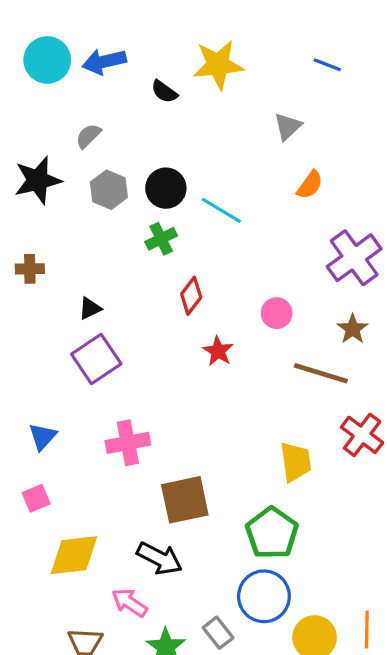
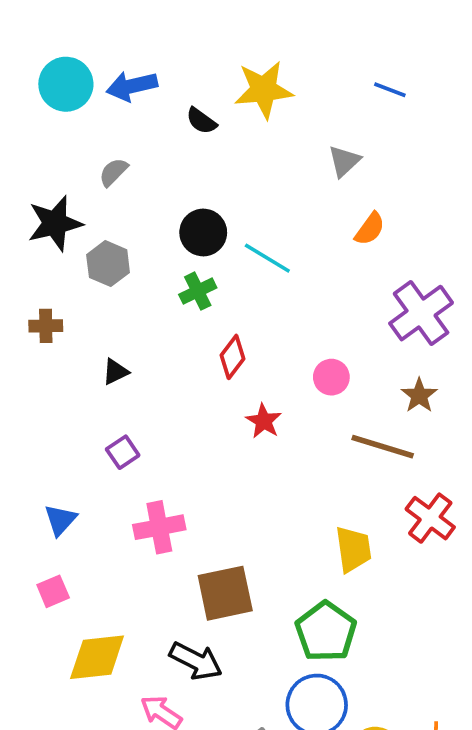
gray hexagon: (109, 190) -> (108, 264), moved
purple square: (96, 359) -> (123, 452), moved, size x0.6

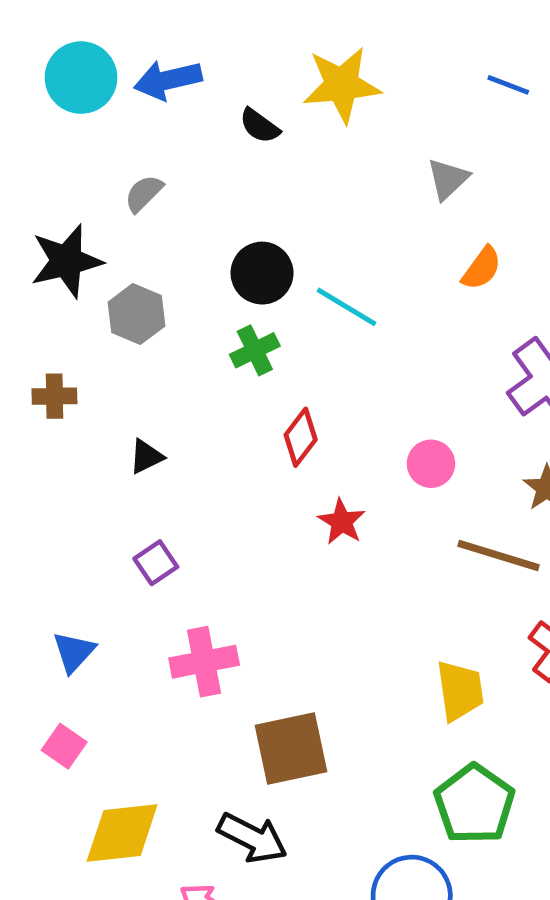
pink square: (53, 591) -> (64, 746), turned -32
green pentagon: (326, 632) -> (474, 804), moved

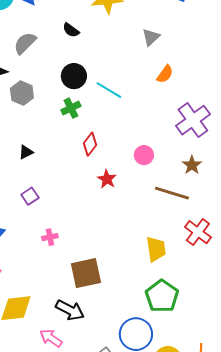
black semicircle: (260, 126) -> (71, 30), moved
gray semicircle: (144, 193) -> (25, 43), size x1.4
pink cross: (204, 662) -> (50, 237), size x0.6

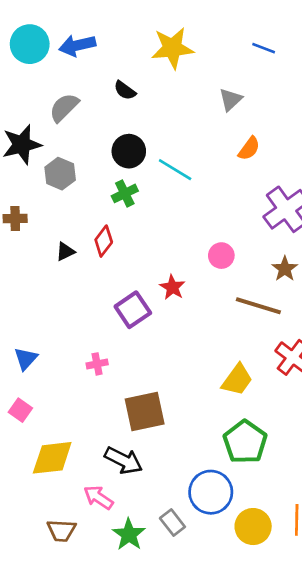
red diamond: (90, 144) -> (104, 241), moved
purple square: (30, 196) -> (133, 310), moved, size x1.5
yellow trapezoid: (156, 249) -> (237, 380), turned 44

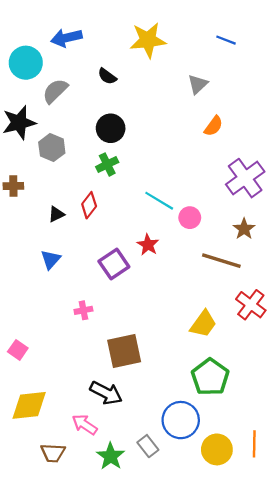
cyan circle: (30, 44) -> (26, 63), moved
cyan line: (175, 170) -> (159, 201), moved
blue triangle: (26, 359) -> (51, 259), moved
yellow diamond: (52, 458) -> (29, 405), moved

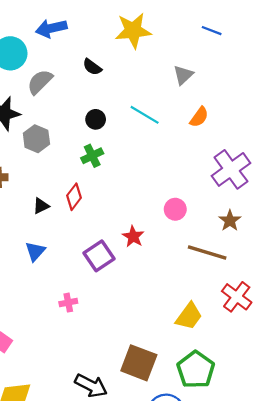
black circle: (111, 128) -> (96, 119), size x0.7
cyan line: (159, 201) -> (145, 115), moved
brown square: (124, 351) -> (139, 363), moved, turned 33

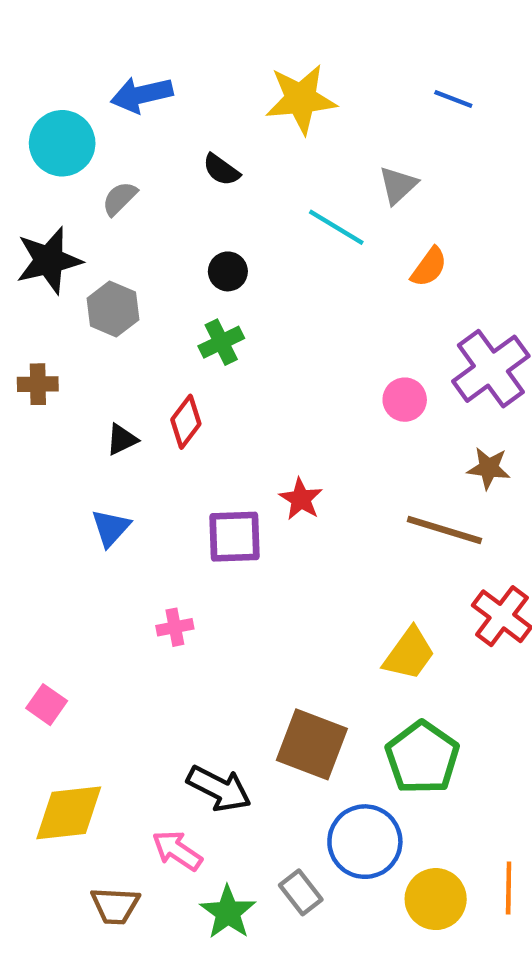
gray semicircle: (40, 82) -> (120, 198), size x0.7
cyan line: (145, 115) -> (336, 227), moved
pink circle: (175, 209) -> (405, 400), moved
brown star: (230, 221) -> (489, 468), turned -30
purple square: (99, 256) -> (235, 537), turned 32

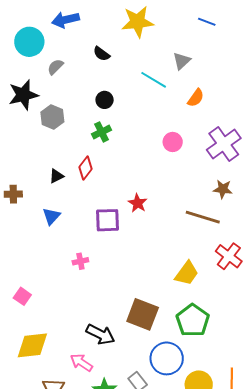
brown cross: (38, 384) -> (13, 194), moved
pink circle: (405, 400) -> (173, 142), moved

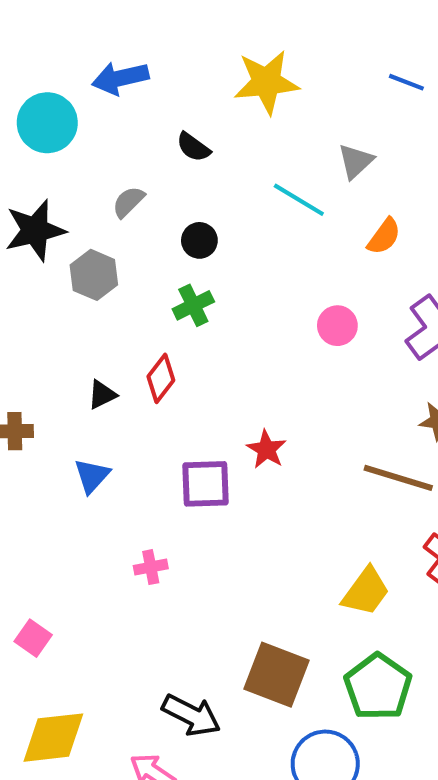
gray semicircle: (55, 67) -> (128, 202), moved

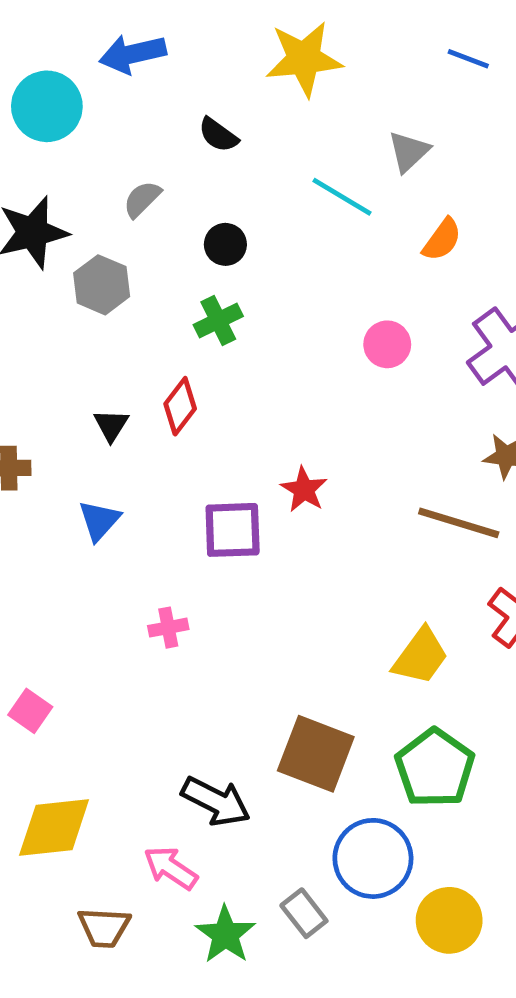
black triangle: (102, 395) -> (111, 425), turned -32

